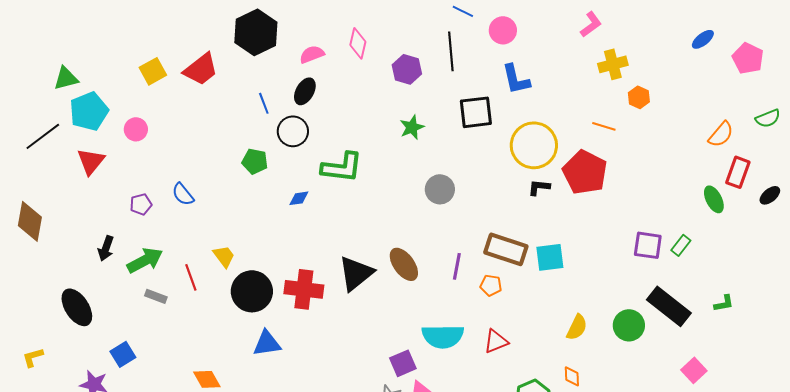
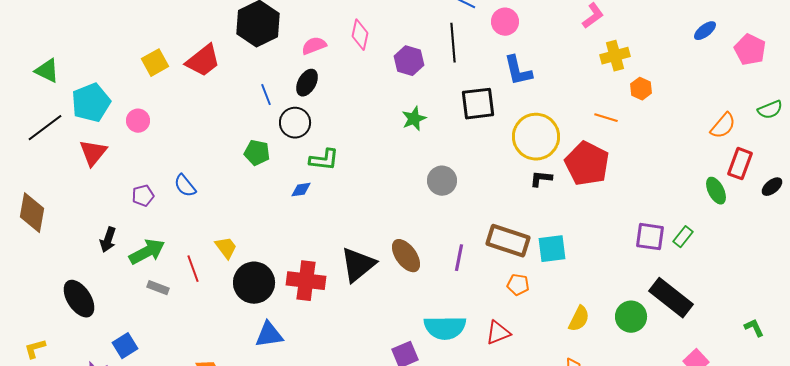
green triangle: (66, 78) -> (47, 71), moved, turned 40
green L-shape: (342, 167) -> (324, 160), moved, size x0.7
orange pentagon: (491, 285) -> (518, 285), moved
green L-shape: (724, 303) -> (754, 328), moved, turned -105

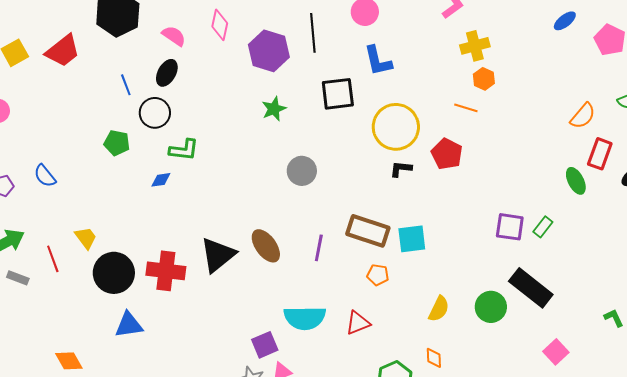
pink semicircle: (314, 46) -> (174, 36), turned 55
purple hexagon: (409, 61) -> (269, 51), size x1.4
orange hexagon: (641, 89) -> (484, 79), moved
red pentagon: (587, 164) -> (447, 154), size x0.7

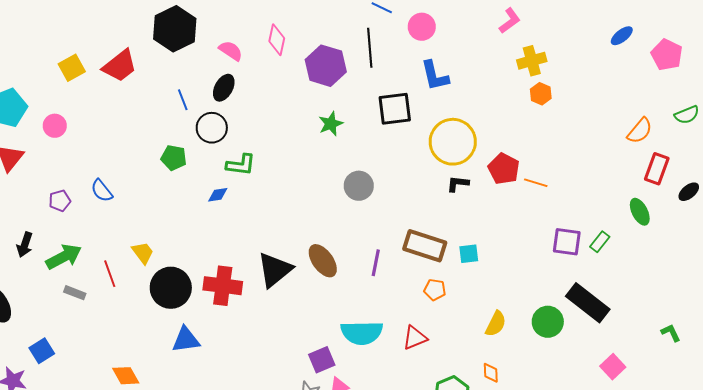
orange line: (466, 108) -> (536, 183), moved
green ellipse: (576, 181) -> (640, 212), moved
cyan square: (412, 239) -> (469, 254), size x0.7

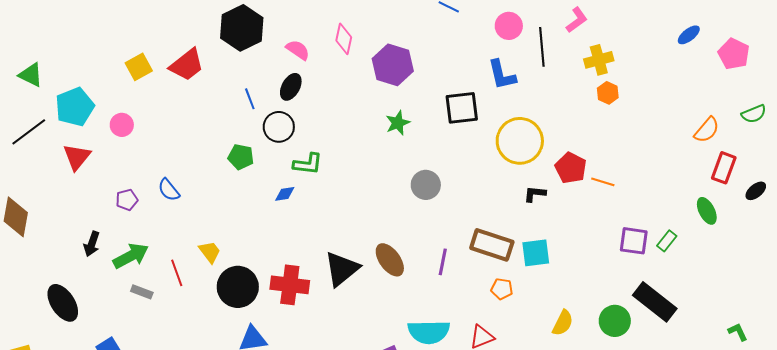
pink circle: (422, 27) -> (509, 26), moved
black line: (370, 48) -> (542, 47), moved
black L-shape: (458, 184) -> (535, 194), moved
cyan square: (469, 254) -> (536, 253), size x1.4

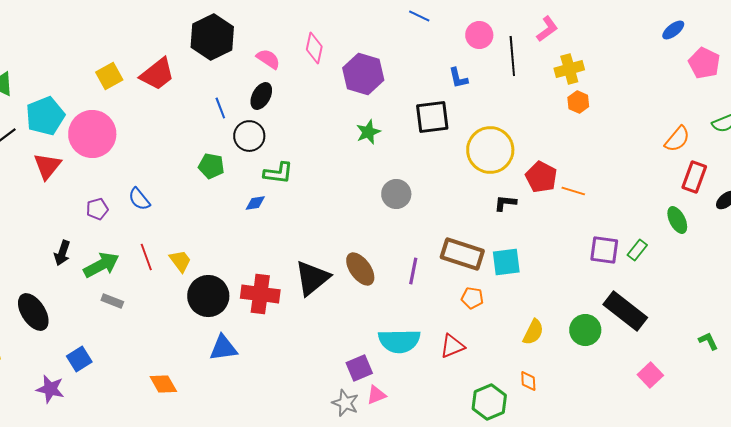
blue ellipse: (689, 35) -> (673, 30), moved
blue L-shape: (502, 75) -> (458, 78), moved, size x0.7
pink circle: (122, 125) -> (92, 134), size x2.0
red line: (177, 273) -> (146, 257), moved

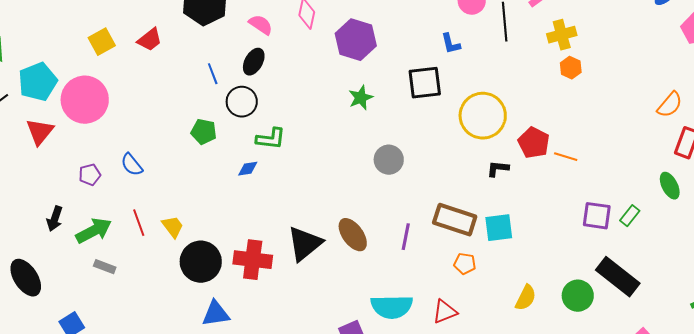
red trapezoid: (157, 74) -> (150, 40), size x0.7

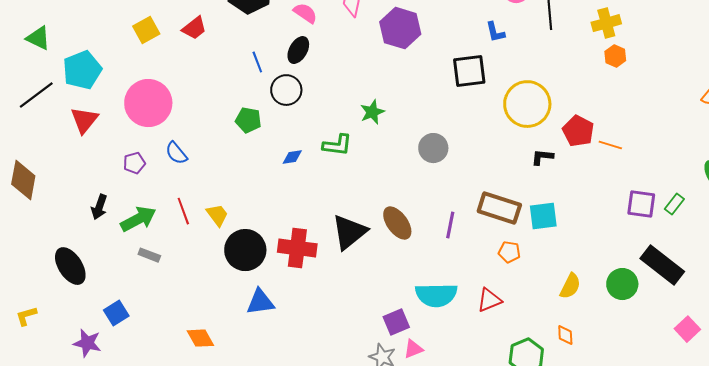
green star: (361, 98) -> (372, 112), moved
pink circle: (85, 100) -> (148, 103), moved
green L-shape: (271, 139) -> (337, 145), moved

